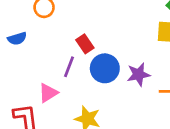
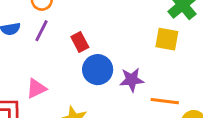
purple line: (69, 67) -> (41, 31), moved

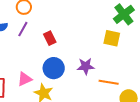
blue circle: (98, 70) -> (54, 68), moved
pink triangle: (36, 89) -> (25, 79), moved

